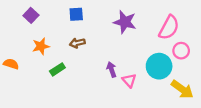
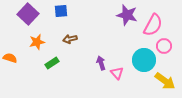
blue square: (76, 14) -> (61, 11), moved
purple square: (31, 15) -> (28, 14), size x1.5
purple star: (125, 22) -> (127, 15), moved

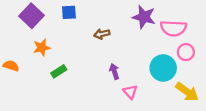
pink semicircle: (153, 25) -> (173, 28), turned 65
brown arrow: (70, 39) -> (102, 34), moved
pink triangle: (117, 73) -> (130, 92), moved

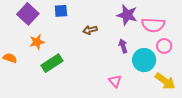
green rectangle: (59, 71) -> (52, 63), size x1.5
purple arrow: (114, 71) -> (123, 46), moved

